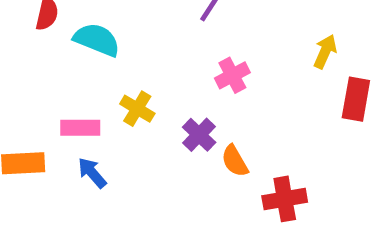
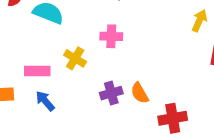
pink cross: (232, 75) -> (111, 36), moved, turned 30
purple cross: (199, 135) -> (111, 93), moved, turned 30

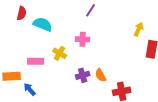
blue arrow: (45, 101) -> (30, 89), moved

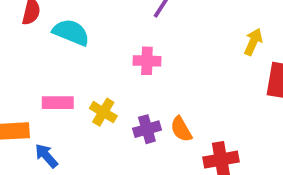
yellow cross: (60, 53) -> (103, 112), moved

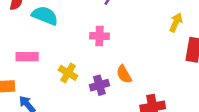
pink rectangle: (58, 103) -> (27, 57), moved
orange semicircle: (181, 129) -> (124, 74), moved

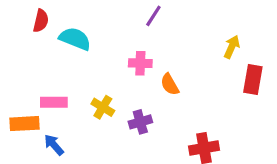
pink rectangle: (27, 57) -> (54, 102), moved
orange semicircle: (124, 74) -> (170, 84), moved

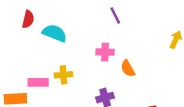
purple line: (153, 16) -> (115, 16), turned -60
yellow cross: (103, 107) -> (63, 75), moved, turned -36

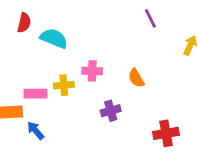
purple line: (115, 16) -> (150, 18), moved
pink cross: (105, 52) -> (92, 71), moved

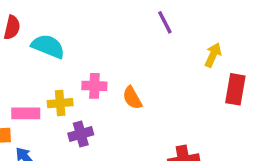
orange semicircle: (136, 78) -> (132, 98), moved
purple cross: (111, 111) -> (81, 134), moved

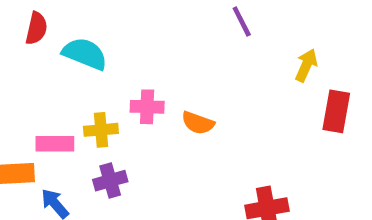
orange semicircle: (132, 98) -> (198, 123), turned -40
purple cross: (81, 134) -> (110, 181), moved

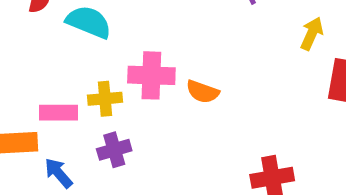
pink cross: (147, 107) -> (151, 75), size x1.4

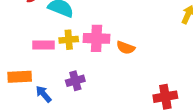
yellow cross: (105, 99) -> (69, 40), moved
pink rectangle: (58, 113) -> (44, 45), moved

